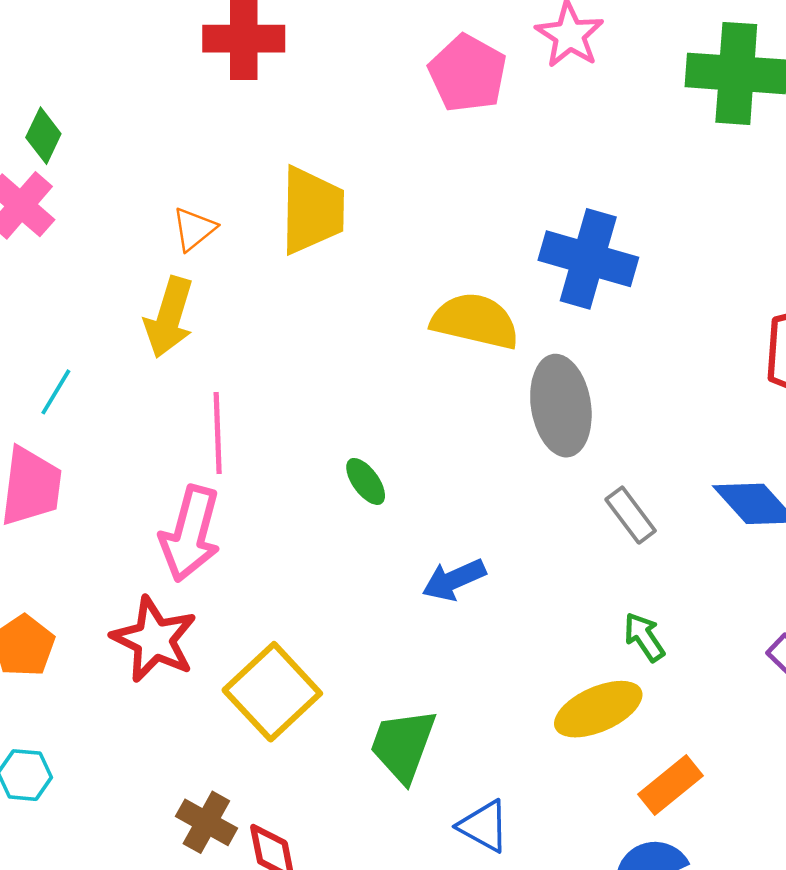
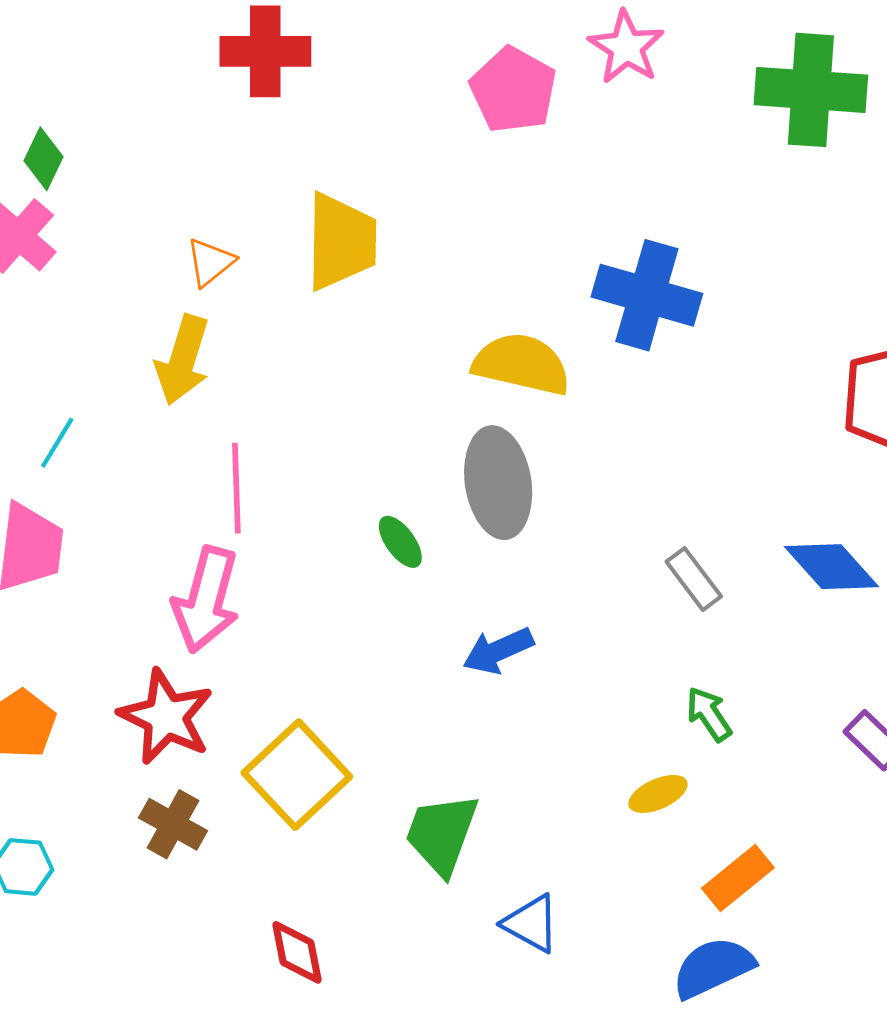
gray ellipse: (561, 406) -> (498, 483), moved
yellow ellipse: (598, 709) -> (658, 794), size x0.6
brown cross: (206, 822) -> (173, 824), moved

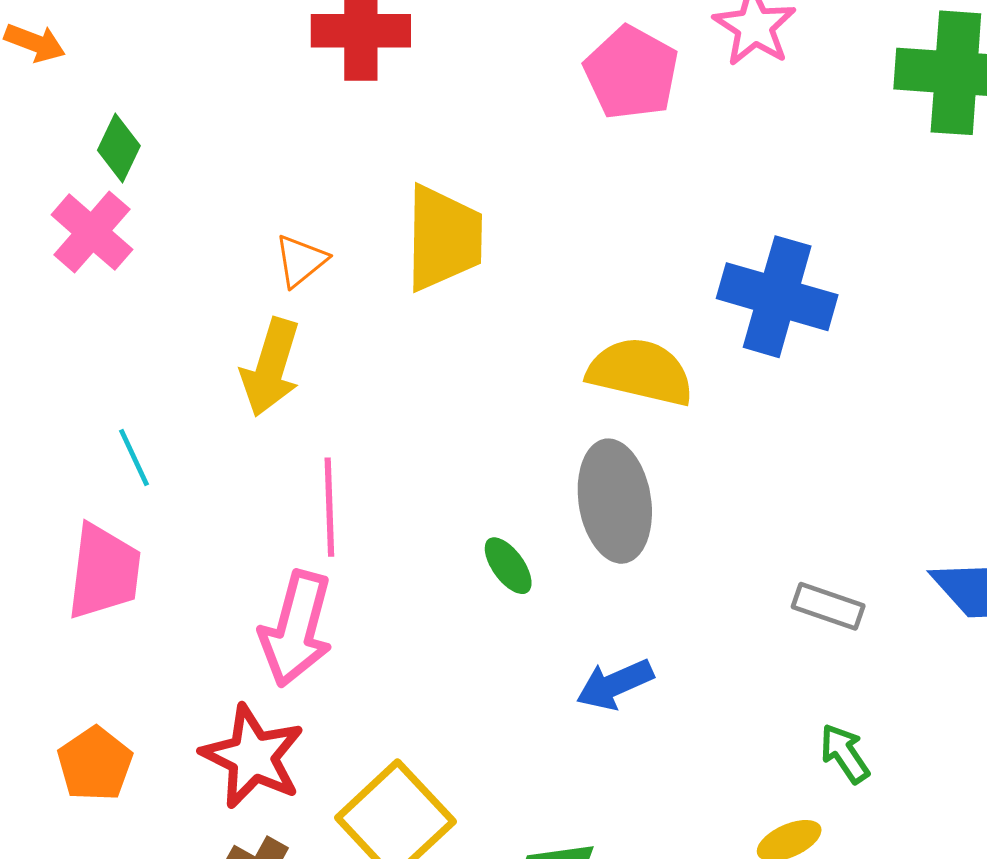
cyan line: (57, 443) -> (134, 457), turned -56
gray rectangle: (694, 579) -> (828, 606), turned -34

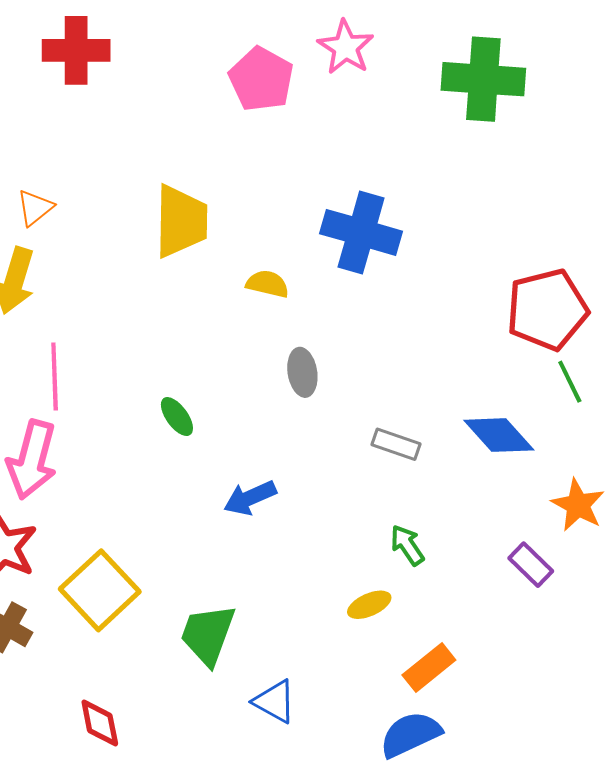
yellow trapezoid: (444, 238) -> (181, 221), moved
yellow semicircle: (640, 372) -> (267, 284), size x0.6
gray ellipse: (615, 501) -> (302, 372), moved, size x0.6

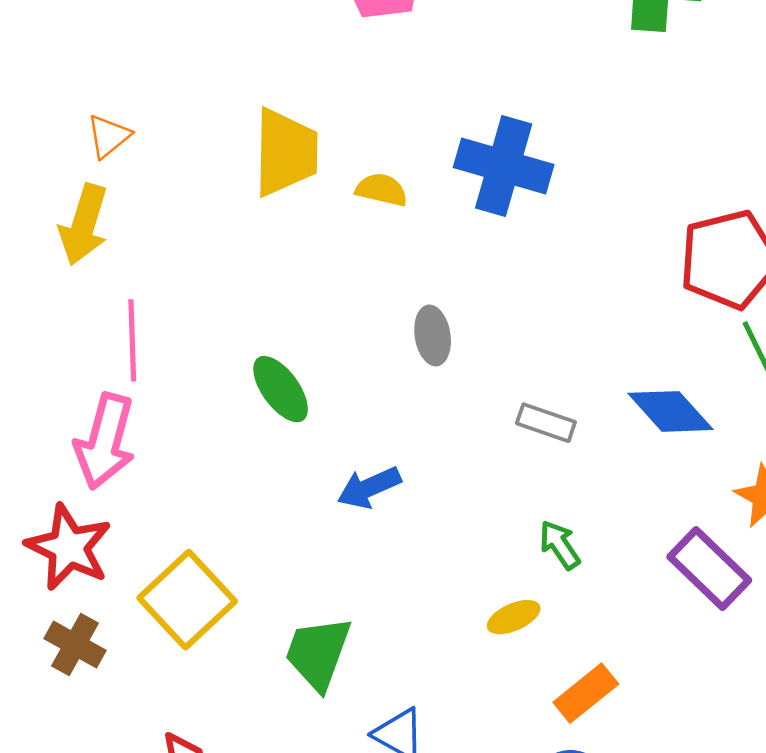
yellow semicircle: (267, 284) -> (382, 190), moved
green ellipse: (177, 417) -> (281, 389), size x1.4
purple rectangle: (531, 565) -> (709, 568), size x1.5

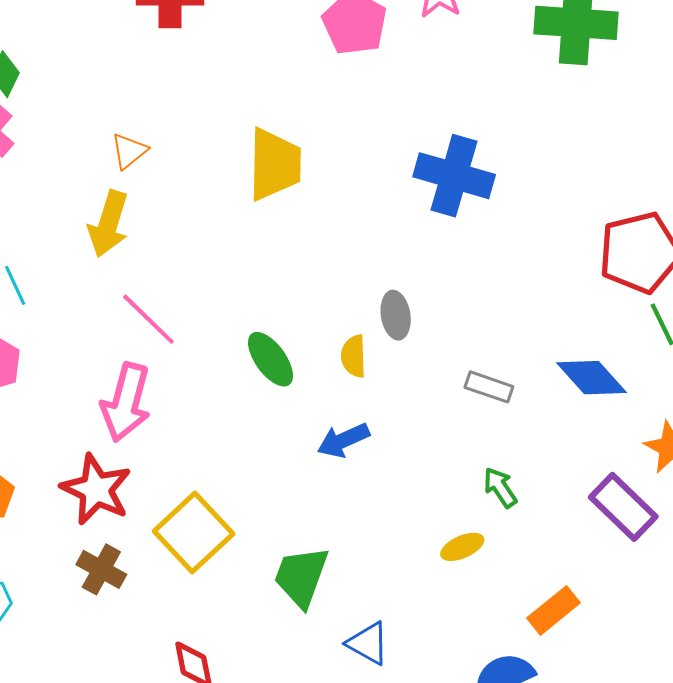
yellow semicircle: (382, 190) -> (354, 356), moved, turned -105
pink line: (132, 340) -> (148, 319), turned -44
orange rectangle: (586, 693) -> (554, 610), moved

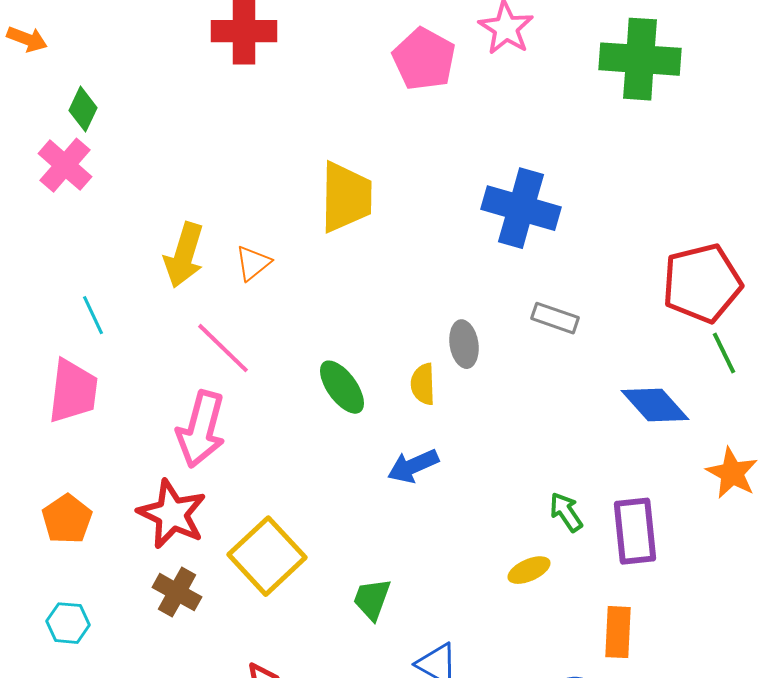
orange triangle: (129, 151) -> (253, 263), moved
gray rectangle: (489, 387) -> (555, 318), moved
purple rectangle: (623, 507) -> (635, 531), moved, turned 40
green trapezoid: (301, 577) -> (372, 599), size x0.7
orange rectangle: (554, 610) -> (618, 632), turned -48

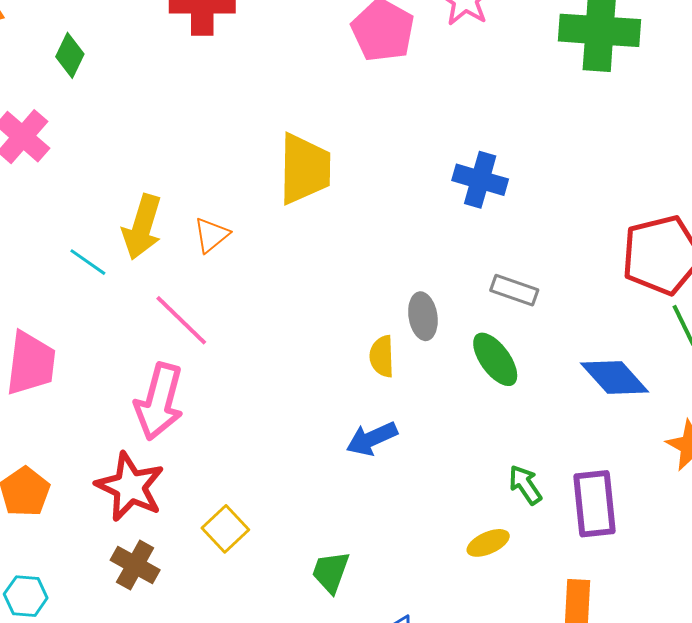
green diamond: (83, 109) -> (70, 55), moved
blue cross: (521, 208) -> (480, 180), size x0.7
cyan line: (93, 315) -> (88, 262), moved, turned -30
green ellipse: (342, 387) -> (495, 359), moved
yellow square: (267, 556) -> (225, 529), size x0.6

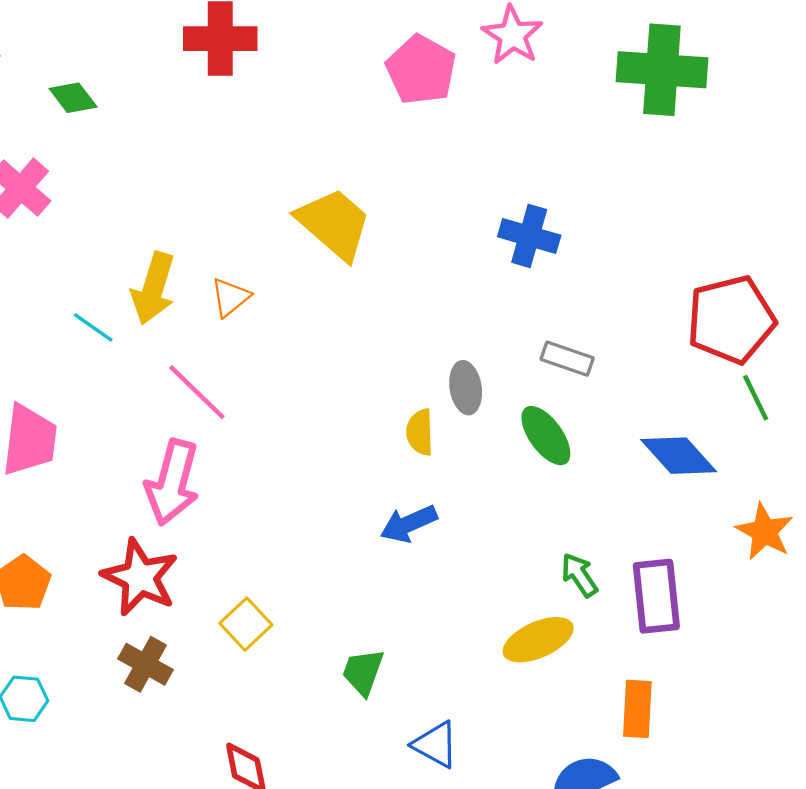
green diamond: (70, 55) -> (73, 98), turned -63
yellow trapezoid: (305, 169) -> (334, 224), turned -50
yellow ellipse: (488, 543) -> (538, 640), size x1.5

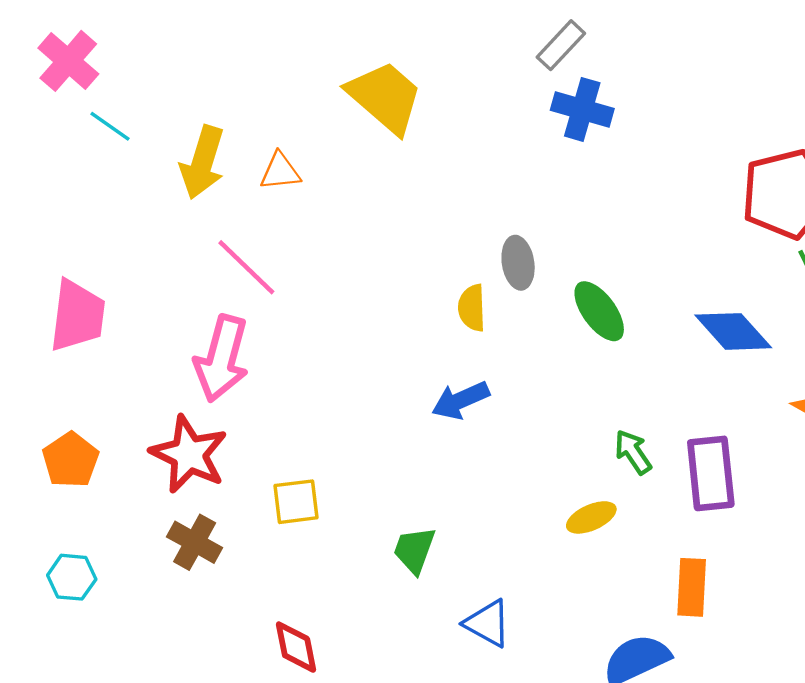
orange triangle: (230, 297) -> (280, 171), turned 33
cyan line: (93, 327) -> (110, 126), moved
gray rectangle: (567, 359) -> (561, 45), moved, turned -66
yellow square: (246, 624) -> (296, 502), turned 36
yellow ellipse: (538, 640) -> (591, 517), size x0.7

